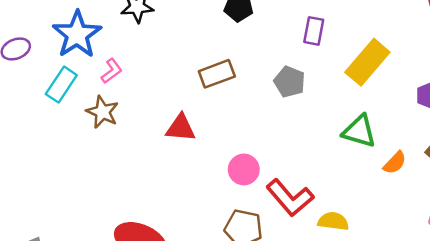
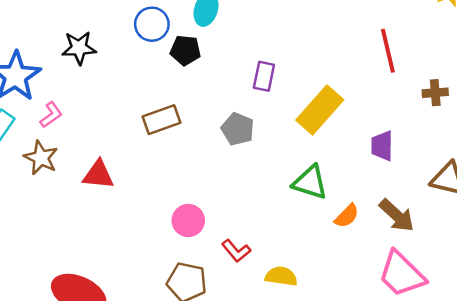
red triangle: (181, 128) -> (98, 175), moved
red L-shape: (290, 198) -> (236, 251), size x0.6

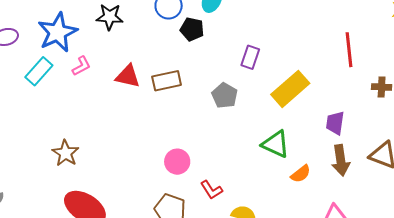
brown star: (41, 158) -> (66, 153), moved
red triangle: (98, 175) -> (128, 76), moved
brown arrow: (397, 215) -> (341, 160), moved, turned 32

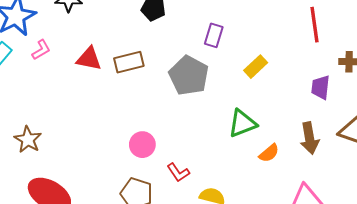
yellow rectangle: (290, 89) -> (256, 67), size x0.6
gray pentagon: (225, 96) -> (189, 76), size x1.5
purple trapezoid: (335, 123) -> (321, 87), moved
green triangle: (276, 144) -> (242, 123), turned -44

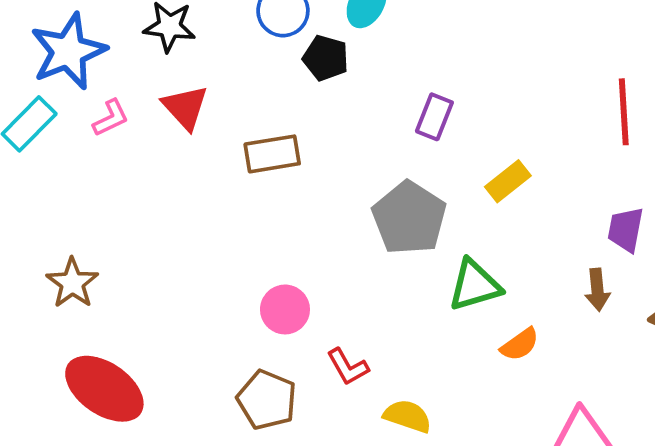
red triangle: (89, 59) -> (185, 107), moved, turned 32
gray pentagon: (189, 76) -> (409, 218), moved
brown arrow: (310, 138) -> (597, 290), moved, size x0.7

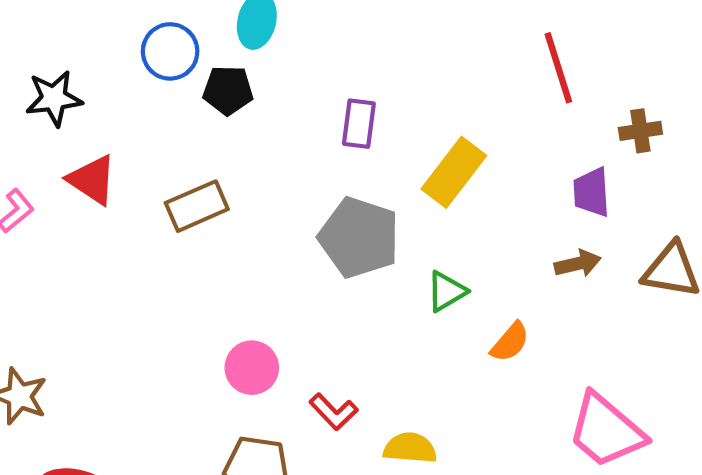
yellow rectangle: (508, 181) -> (454, 172), size x1.4
green triangle: (475, 285) -> (446, 291), size x0.7
brown arrow: (597, 290) -> (578, 264), turned -84

